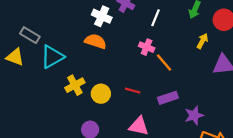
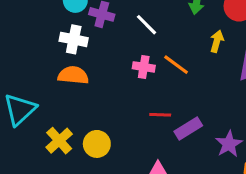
white line: (155, 18) -> (147, 25), turned -54
orange line: (164, 63) -> (176, 65), moved
red line: (133, 91) -> (160, 115), moved

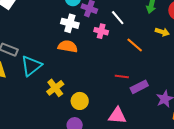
yellow arrow: (217, 41) -> (162, 32), turned 88
pink cross: (144, 67) -> (101, 31), moved
yellow circle: (97, 144) -> (80, 101), moved

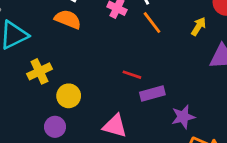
yellow arrow: (162, 32) -> (199, 26), turned -88
orange line: (135, 45) -> (152, 23), moved

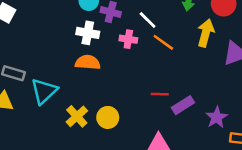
yellow arrow: (199, 26) -> (206, 33), size x1.5
yellow circle: (69, 96) -> (108, 117), moved

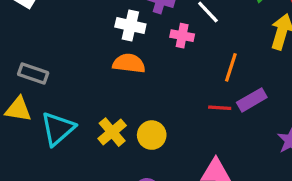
orange line: (163, 42) -> (231, 67), moved, turned 70
cyan triangle: (44, 91) -> (58, 129), moved
purple rectangle: (183, 105) -> (252, 100), moved

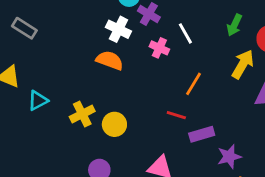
gray rectangle: (33, 74) -> (24, 28), moved
purple rectangle: (252, 100) -> (202, 134), moved
cyan triangle: (58, 129) -> (38, 100), size x0.7

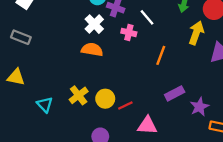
white cross: (118, 29) -> (94, 24), turned 30
cyan triangle: (38, 100) -> (45, 105), moved, turned -35
red line: (176, 115) -> (125, 106), moved, turned -32

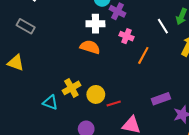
white line: (147, 17) -> (163, 26), moved
white cross: (94, 24) -> (95, 24), turned 36
orange line: (161, 55) -> (143, 55), moved
cyan triangle: (45, 105) -> (50, 102), moved, turned -35

